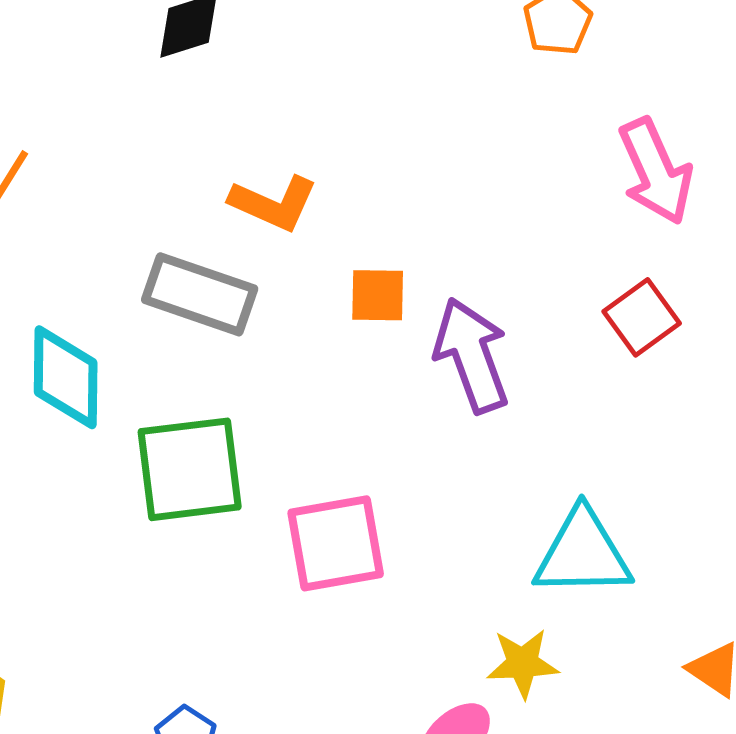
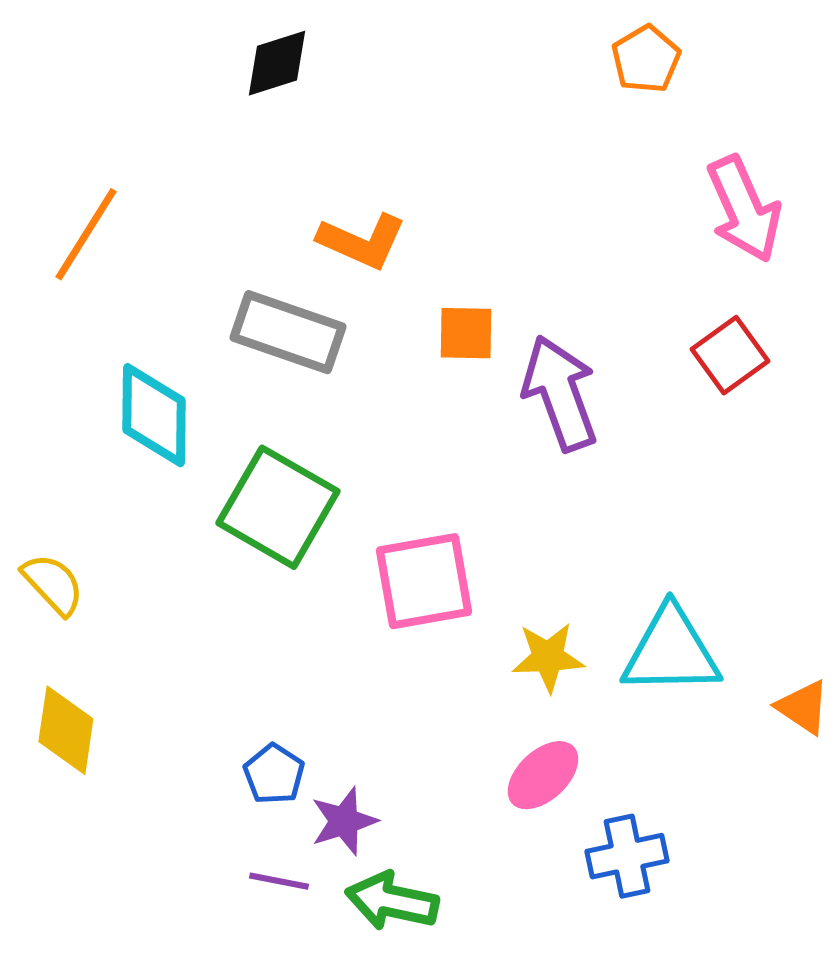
green square: (190, 469) -> (278, 507), turned 37
cyan triangle: (583, 553) -> (671, 651), moved
yellow star: (523, 663) -> (548, 657), moved

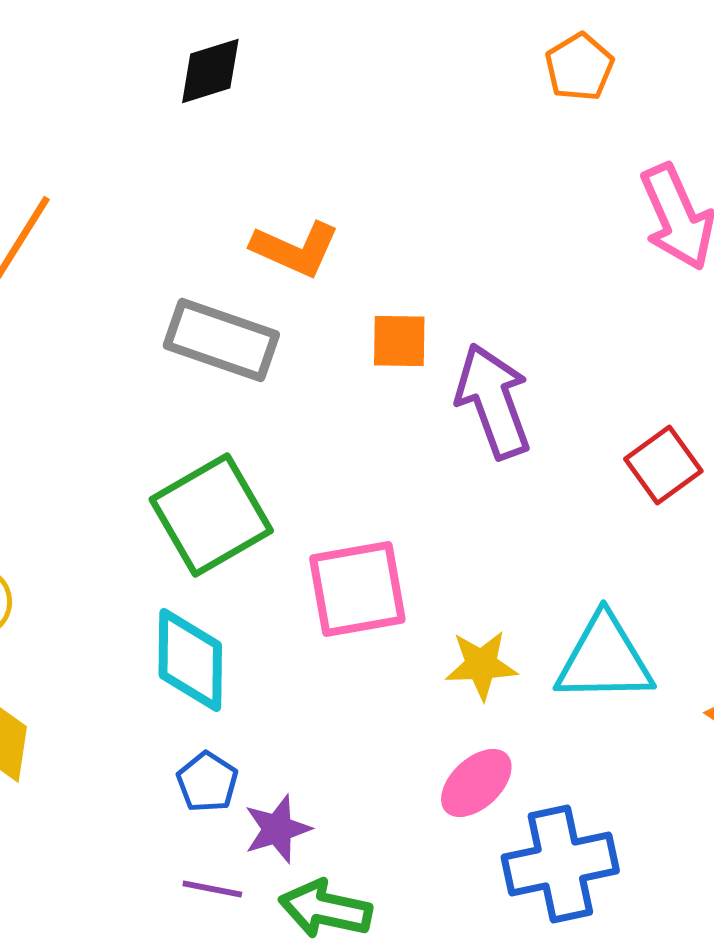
red square: (730, 355) -> (663, 465), moved
cyan diamond: (154, 415) -> (190, 660), moved
green square: (278, 507) -> (211, 515), turned 30
blue cross: (627, 856) -> (560, 864), size x1.4

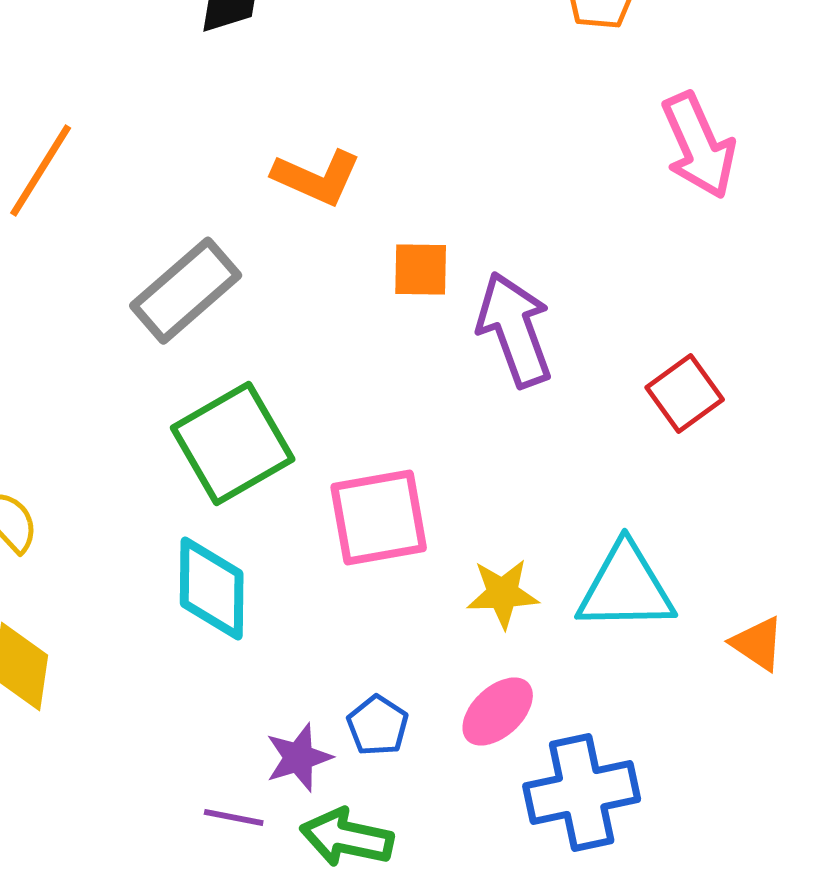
gray rectangle: (221, 340) -> (186, 291), moved, turned -60
blue pentagon: (207, 782) -> (378, 726), moved

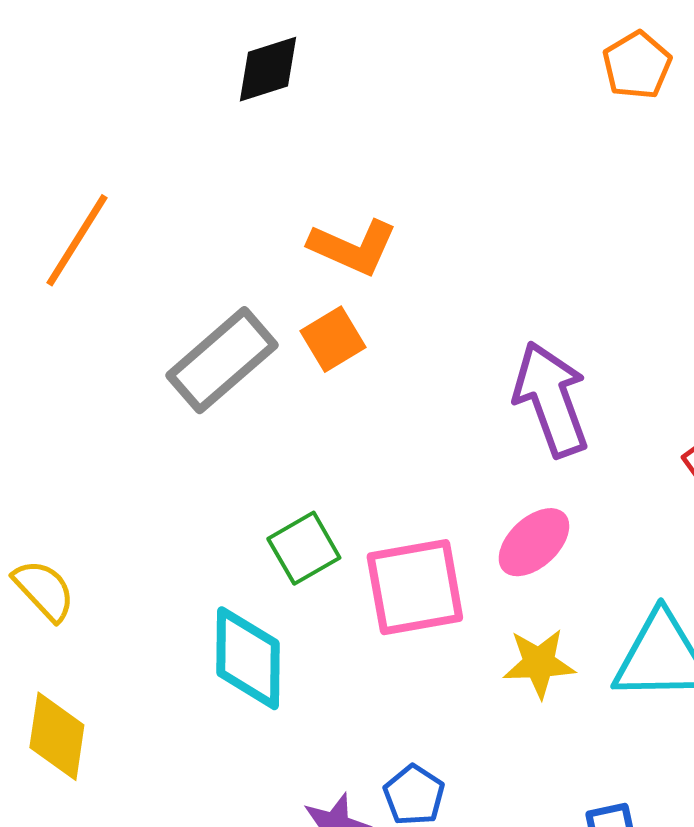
orange square: (421, 270) -> (333, 339), moved, turned -32
green square: (233, 444) -> (304, 548), moved, size x0.6
pink ellipse: (498, 712) -> (534, 542), moved

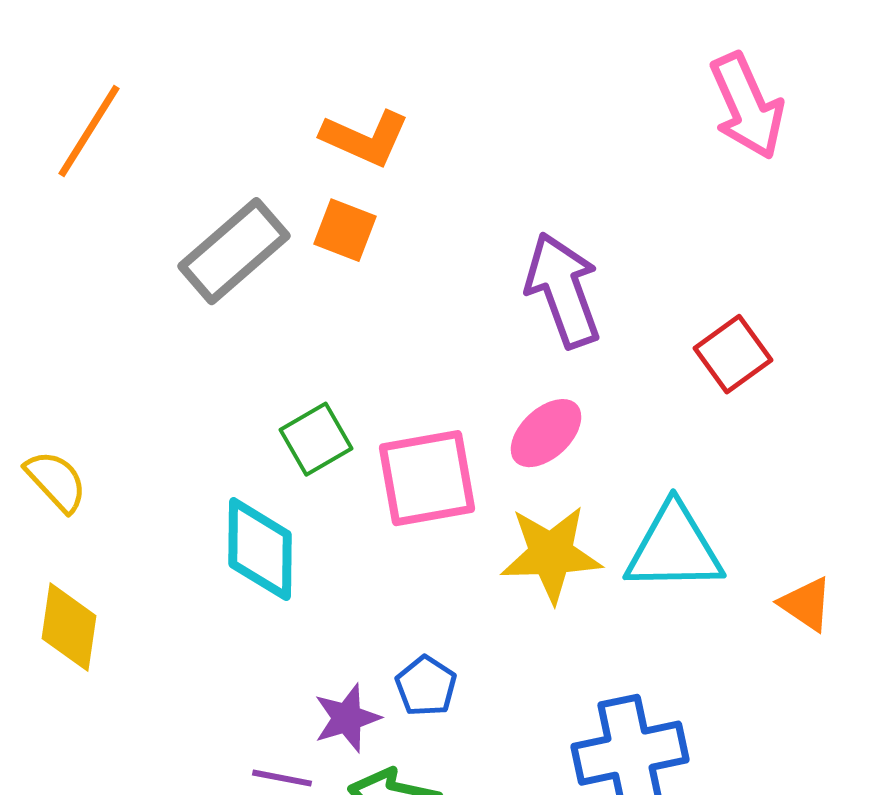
orange square: (333, 339) -> (345, 230), turned -38
yellow star: (539, 663) -> (551, 554), size x1.4

